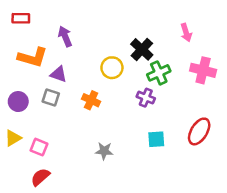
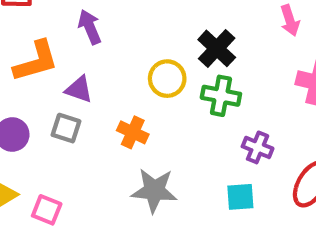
orange L-shape: (33, 57) -> (36, 61), turned -32
green cross: (159, 73) -> (221, 96), moved, turned 35
purple cross: (146, 98) -> (258, 147), moved
gray star: (104, 151) -> (154, 190), moved, size x1.5

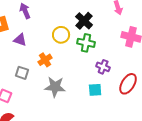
gray square: (66, 128) -> (22, 73), moved
orange cross: (133, 132) -> (45, 60), turned 32

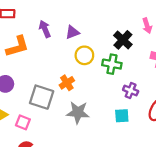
black cross: (84, 21) -> (123, 40), moved
purple triangle: (20, 40) -> (72, 32), moved, turned -40
gray square: (22, 73) -> (42, 97), size x1.6

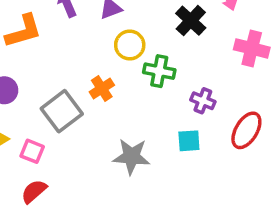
green cross: (112, 64) -> (159, 71), moved
gray square: (42, 97) -> (62, 111), turned 35
gray star: (78, 112) -> (131, 156), moved

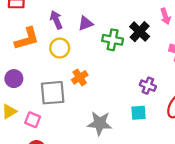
yellow circle: (130, 45) -> (60, 48), moved
green cross: (159, 71) -> (113, 40), moved
gray square: (62, 111) -> (53, 93), turned 32

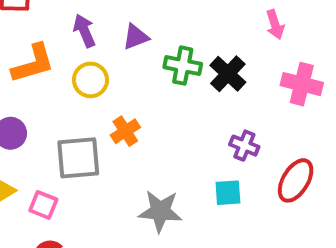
black cross: (140, 32) -> (228, 74), moved

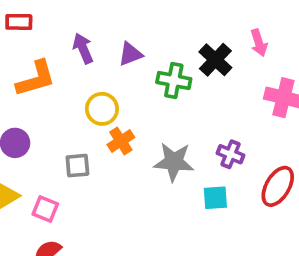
black cross: (228, 74) -> (215, 60), moved
yellow circle: (91, 80) -> (102, 109), moved
gray square: (78, 158) -> (77, 166), size x0.6
gray star: (160, 211) -> (174, 162), moved

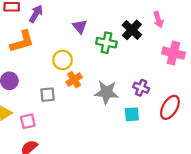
purple arrow: (83, 48) -> (36, 14), moved, turned 54
purple triangle: (130, 54) -> (80, 26), turned -49
pink square: (45, 209) -> (28, 121), turned -35

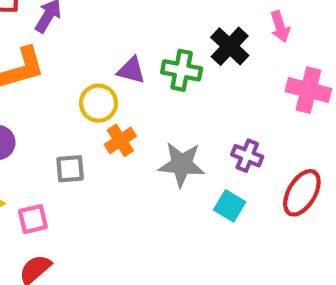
purple triangle: (80, 26) -> (131, 70), moved, turned -35
cyan square: (132, 114) -> (230, 206), turned 35

